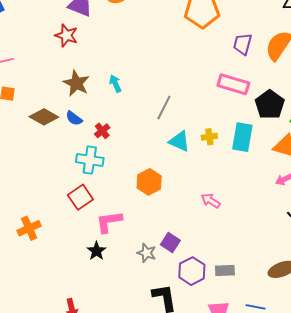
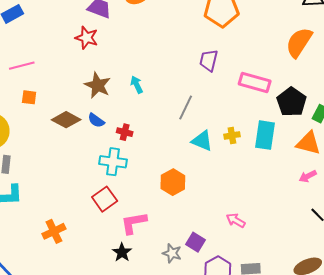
purple trapezoid: (243, 44) -> (209, 60), moved
red cross: (102, 131) -> (125, 132), turned -35
pink arrow: (211, 201) -> (236, 220), moved

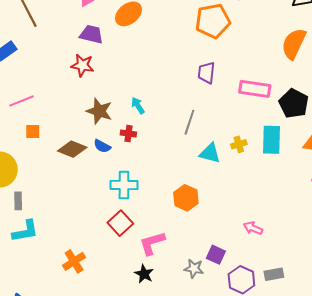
red cross: (125, 132) -> (128, 134), moved

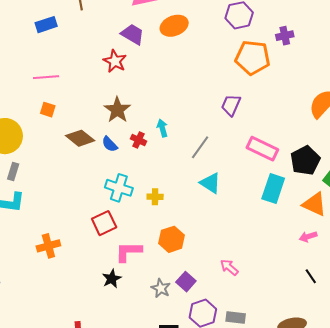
pink rectangle: (255, 89) -> (262, 149), moved
cyan arrow: (138, 106) -> (162, 128), moved
yellow cross: (239, 144) -> (155, 197), moved
orange hexagon: (186, 198) -> (171, 239), moved

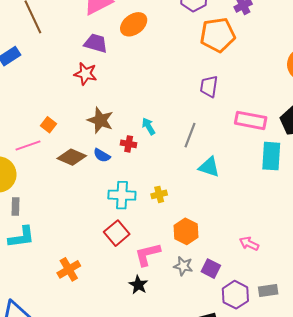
pink line: (46, 77) -> (28, 146), moved
orange square: (48, 110) -> (49, 125), moved, turned 35
gray star: (161, 288) -> (183, 266), moved

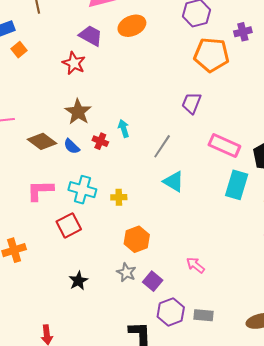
orange square: (49, 125) -> (19, 50), moved
pink L-shape: (148, 254) -> (40, 190), moved

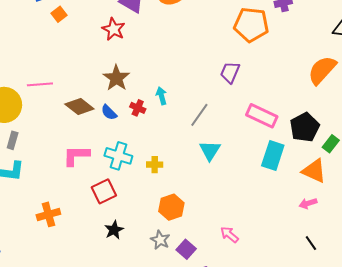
cyan triangle: (174, 182) -> (210, 150), turned 30
black star: (78, 281) -> (114, 230), moved

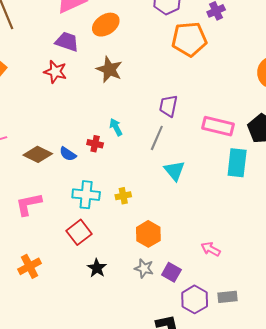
purple trapezoid: (230, 72) -> (168, 106), moved
brown star: (116, 78) -> (109, 69), moved
pink L-shape: (76, 156) -> (29, 204), moved

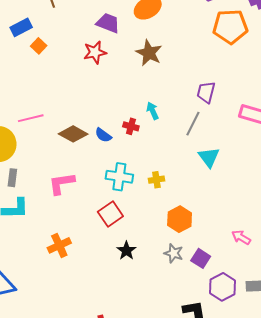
red star: (55, 72) -> (95, 52), turned -30

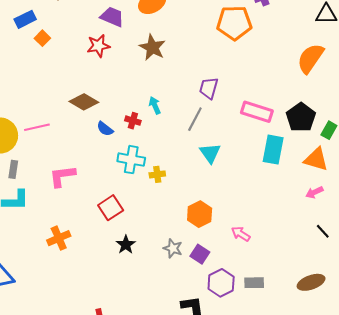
pink line: (31, 118) -> (37, 127), moved
brown diamond: (73, 134) -> (84, 102), moved
cyan cross: (119, 177) -> (131, 160), moved
orange hexagon: (180, 219) -> (200, 214), moved

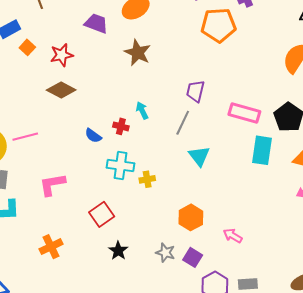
red star: (98, 46) -> (62, 55), moved
brown diamond: (84, 102) -> (61, 90), moved

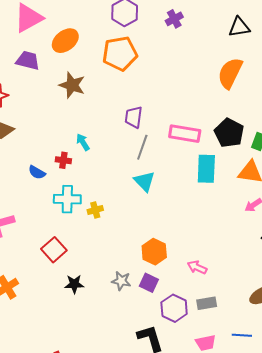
orange pentagon: (218, 25) -> (120, 53), moved
gray line: (183, 123) -> (142, 147), moved
orange hexagon: (191, 217) -> (154, 252), moved
pink arrow: (233, 236) -> (197, 267), moved
black star: (118, 251) -> (74, 284), turned -30

